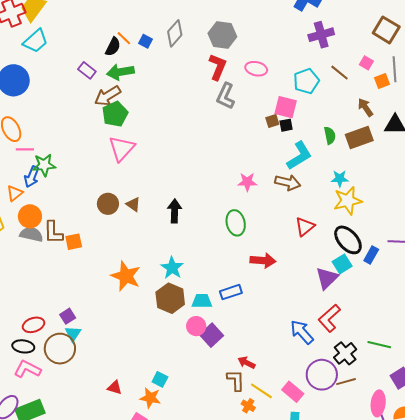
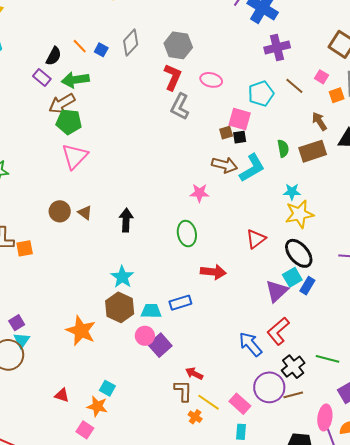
black semicircle: (113, 47) -> (54, 56), moved
green pentagon: (115, 114) -> (69, 122), turned 30
brown arrow: (288, 183) -> (225, 165), moved
blue rectangle: (371, 255) -> (307, 286), moved
orange star: (126, 276) -> (81, 331), moved

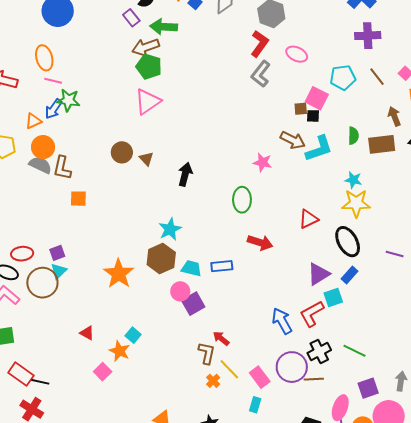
orange square: (25, 248) -> (78, 199), moved
cyan square: (292, 277) -> (333, 298), moved

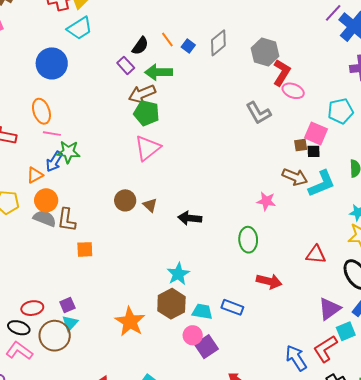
red L-shape: (259, 44) -> (282, 73), moved
gray L-shape: (261, 74) -> (259, 113), turned -64
black arrow: (185, 174) -> (190, 218), turned -95
red triangle: (309, 219) -> (316, 254), turned 35
blue rectangle: (222, 266) -> (232, 307), turned 30

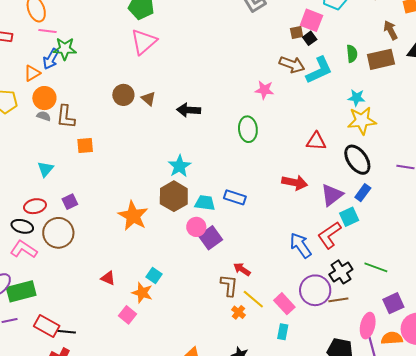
black square: (314, 151) -> (310, 38), turned -32
gray semicircle: (45, 218) -> (44, 116), size x0.6
red arrow: (269, 281) -> (295, 183), moved
cyan triangle: (70, 323) -> (45, 169), moved

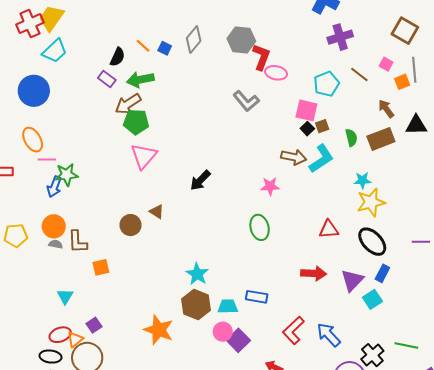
brown square: (297, 32) -> (322, 126), moved
orange triangle: (32, 73) -> (75, 339), moved
brown circle: (123, 95) -> (130, 225), moved
black arrow: (189, 110) -> (200, 180), moved, turned -40
red L-shape: (329, 235) -> (293, 330), moved

